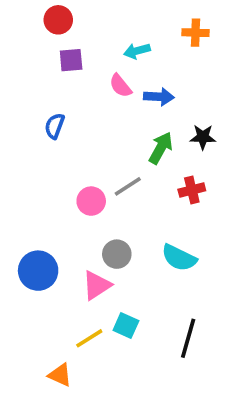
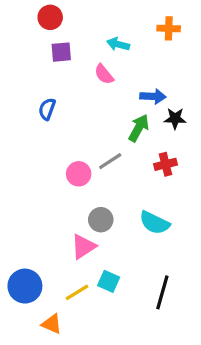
cyan arrow: (137, 51) -> (118, 44), turned 30
blue arrow: (159, 97) -> (153, 96), moved
blue circle: (38, 271) -> (25, 286), moved

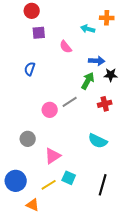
cyan arrow: (118, 44) -> (88, 29), moved
gray circle: (101, 220) -> (28, 139), moved

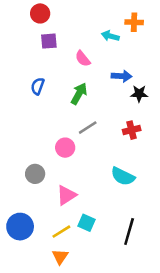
green arrow: (88, 81) -> (79, 94), moved
pink circle: (50, 110) -> (65, 148), moved
orange triangle: (33, 205) -> (60, 257), moved, turned 40

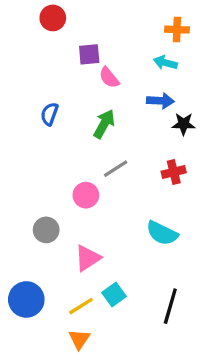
cyan arrow: (110, 36) -> (165, 63), moved
purple square: (49, 41) -> (89, 54), moved
cyan square: (86, 223) -> (114, 294), turned 30

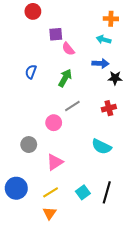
cyan square: (114, 294) -> (83, 192), moved

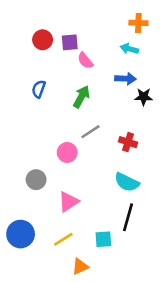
red circle: (33, 11) -> (43, 40), moved
red cross: (109, 108) -> (128, 142), moved, turned 32
cyan square: (83, 192) -> (103, 239), turned 32
black line: (107, 192) -> (128, 217), moved
orange triangle: (50, 213) -> (80, 266), moved, turned 32

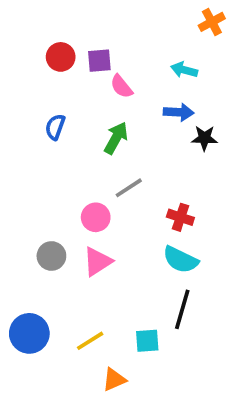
orange cross: (138, 23) -> (212, 22), moved, turned -30
red cross: (128, 142) -> (180, 217), moved
pink triangle: (68, 202) -> (98, 262), moved

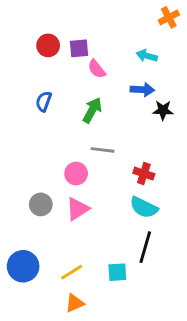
gray line: (129, 188) -> (103, 150), turned 40
orange triangle: (114, 379) -> (75, 303), moved

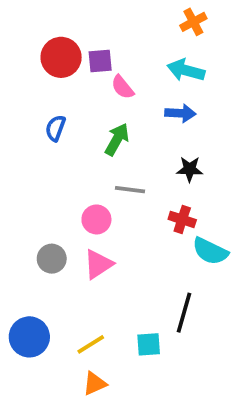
orange cross: (169, 17) -> (193, 22), moved
red circle: (48, 45) -> (61, 57), size x1.4
cyan arrow: (147, 56) -> (186, 70), size x1.4
black star: (163, 110) -> (190, 169), moved
cyan semicircle: (144, 207) -> (210, 251), moved

